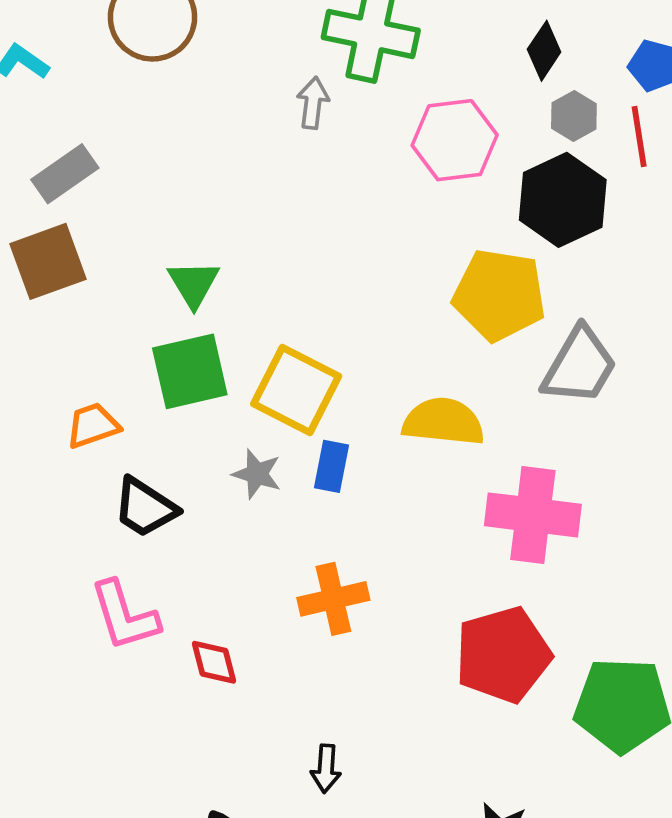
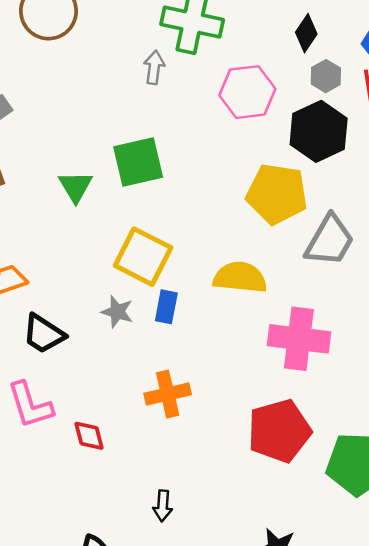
green square: (190, 371) -> (138, 162), moved

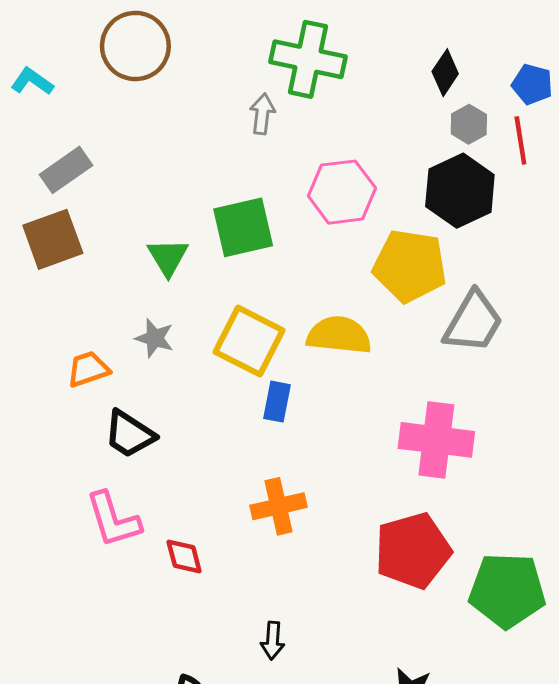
pink hexagon: (247, 92) -> (342, 192), moved
yellow semicircle: (240, 277) -> (339, 335), moved
gray star: (117, 312) -> (155, 338), moved

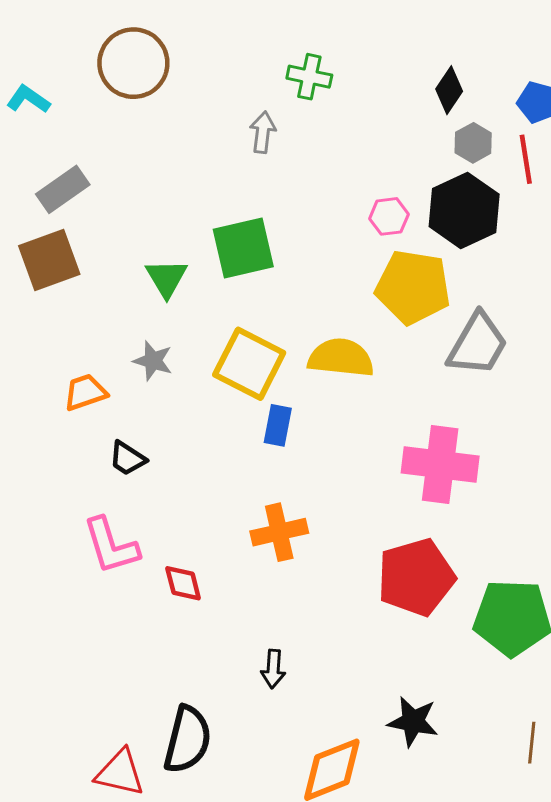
green cross: (308, 59) -> (309, 77), size x0.6
pink hexagon: (342, 192) -> (389, 216), moved, size x0.6
black trapezoid: (129, 434) -> (127, 458), size x0.7

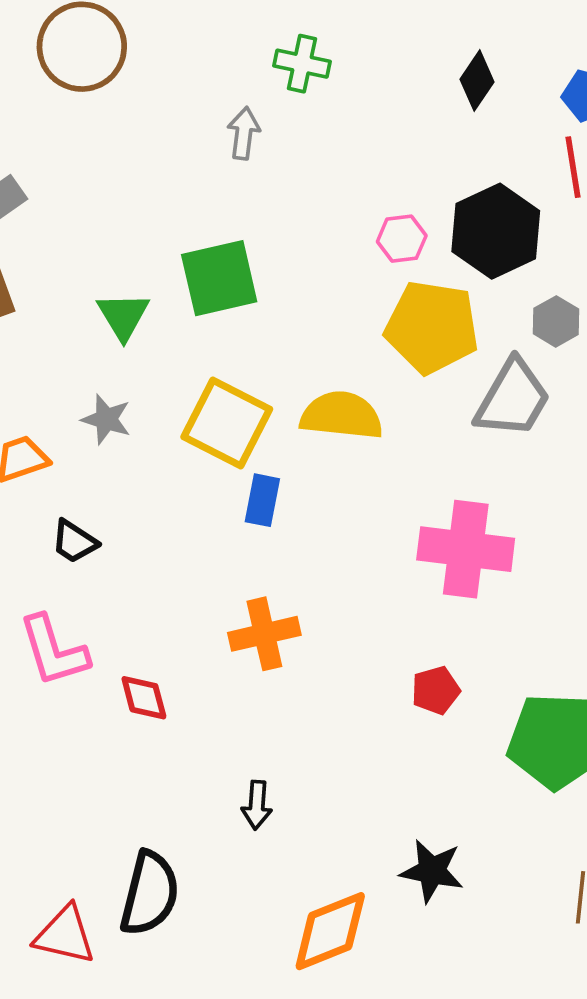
gray hexagon: (473, 143) -> (556, 321), moved
red pentagon: (416, 577) -> (436, 690), size x0.5

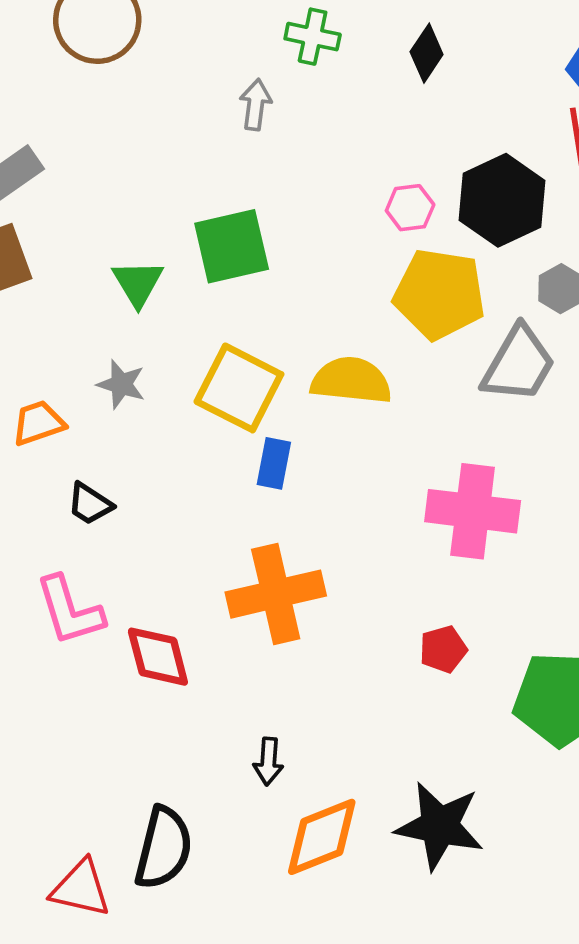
black diamond: (477, 81) -> (427, 53), moved
orange cross: (264, 634) -> (276, 594), size x1.4
red diamond: (144, 698) -> (158, 657), size x1.4
black star: (432, 871) -> (439, 826), size x1.4
orange diamond: (330, 931) -> (322, 837), moved

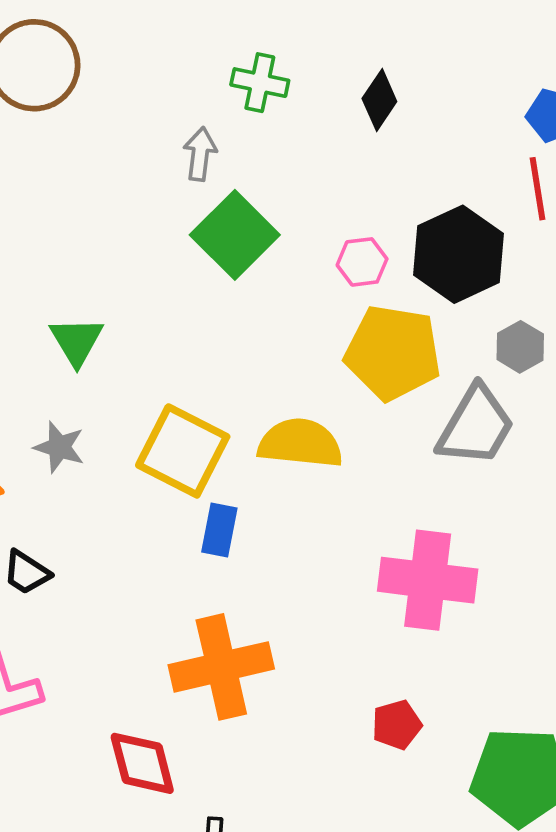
green square: (232, 246) -> (235, 235), moved, turned -32
red diamond: (158, 657) -> (142, 763), moved

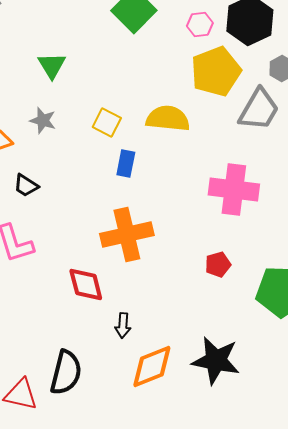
yellow pentagon: (393, 353) -> (216, 72), turned -30
yellow square: (183, 451) -> (107, 122), size x0.6

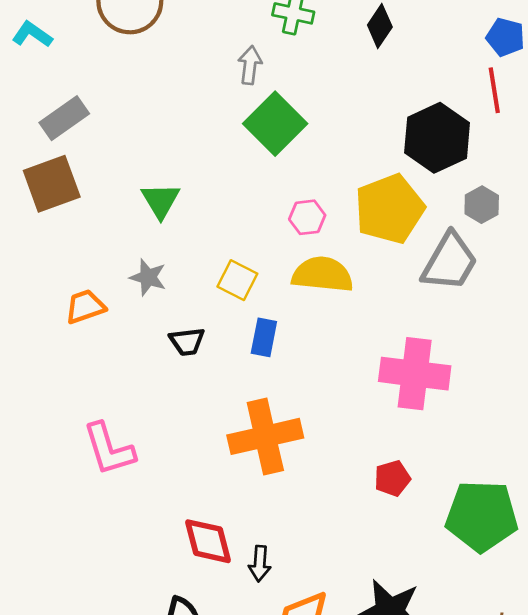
pink hexagon: (200, 24) -> (307, 217), moved
black trapezoid: (26, 186) -> (187, 342), moved, turned -40
red diamond: (86, 284) -> (208, 541), moved

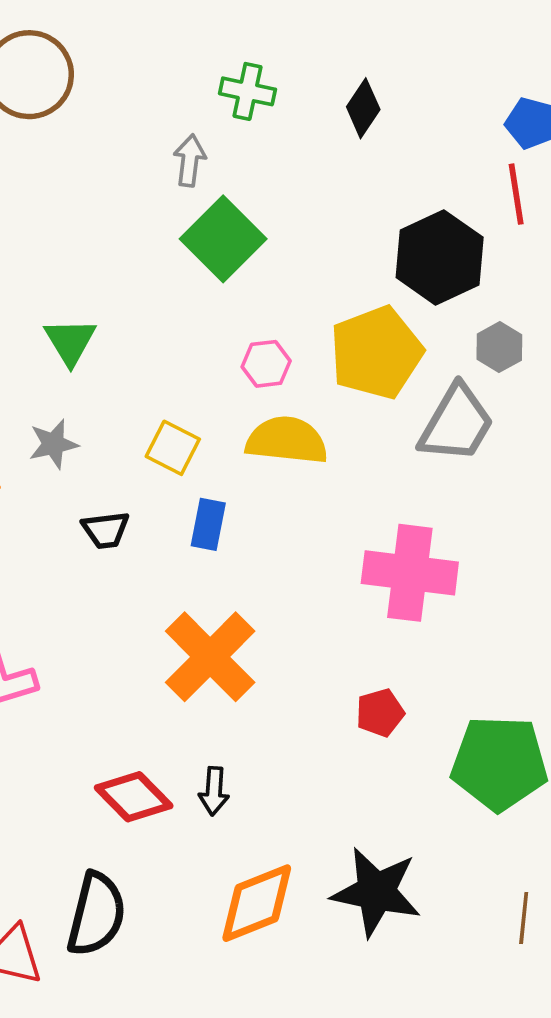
gray star: (148, 277) -> (53, 444), turned -30
orange cross: (265, 436) -> (210, 657), turned -32
red diamond: (208, 541) -> (134, 797), turned -30
black arrow: (260, 564) -> (214, 791), moved

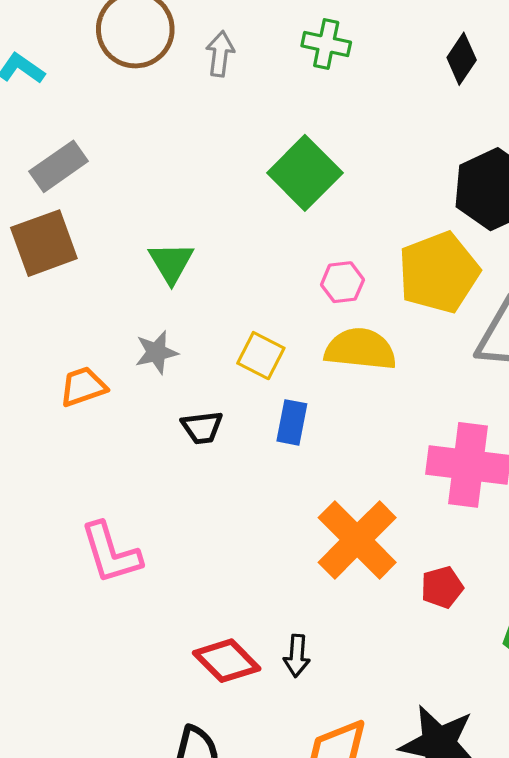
black diamond: (363, 108) -> (462, 59), moved
gray arrow: (190, 160) -> (220, 54), moved
orange cross: (210, 657) -> (357, 540), moved

